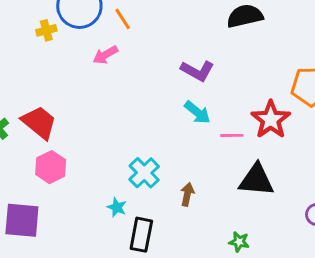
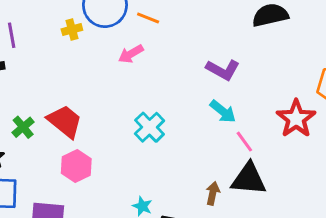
orange line: (123, 19) -> (148, 18), turned -35
pink line: (232, 135) -> (244, 142), moved, turned 55
cyan cross: (144, 173) -> (150, 127), moved
black triangle: (256, 180) -> (249, 179), moved

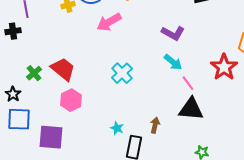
pink arrow: (131, 54) -> (109, 22), size x1.4
brown arrow: (213, 193) -> (155, 125), moved

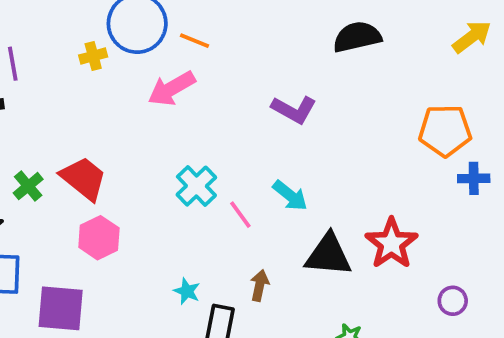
cyan arrow: (173, 62) -> (290, 196), moved
red star: (224, 67) -> (391, 243), moved
pink line: (188, 83) -> (240, 215), moved

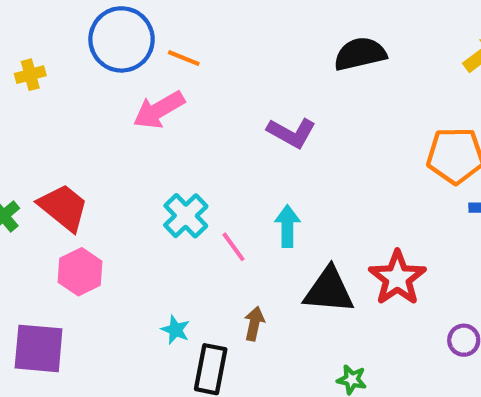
yellow cross: (93, 56) -> (30, 75), moved
cyan arrow: (290, 196) -> (287, 226), turned -129

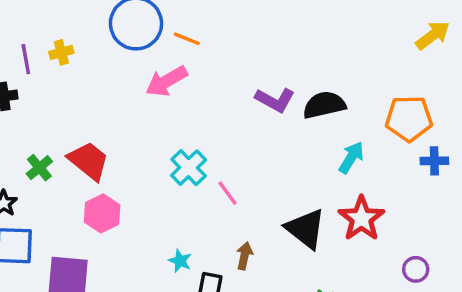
black semicircle: (360, 54) -> (324, 105), moved
cyan arrow: (287, 226) -> (351, 157), moved, turned 32
black triangle: (329, 290) -> (306, 229), turned 33

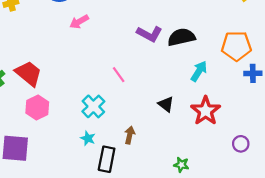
pink arrow: (166, 81) -> (79, 22), size x0.7
cyan cross: (189, 168) -> (93, 106), moved
pink line: (228, 193) -> (119, 75), moved
black triangle: (306, 229) -> (166, 104), moved, size x0.6

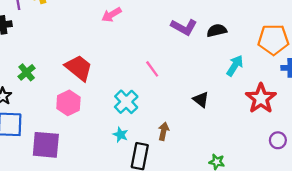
black semicircle: (181, 37) -> (217, 30), size x0.7
red trapezoid: (28, 73) -> (79, 68), moved
red star: (206, 111) -> (261, 98), moved

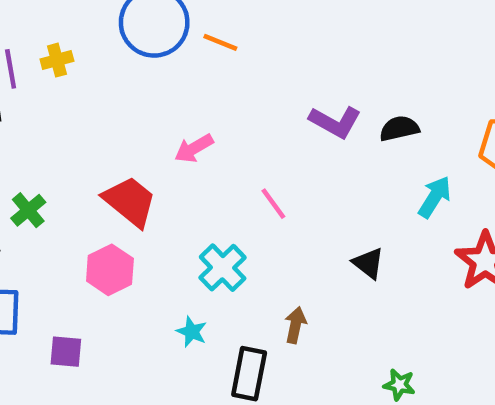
pink arrow: (111, 15) -> (194, 148), moved
cyan star: (121, 135) -> (192, 332), moved
purple square: (46, 145) -> (66, 352), size x0.6

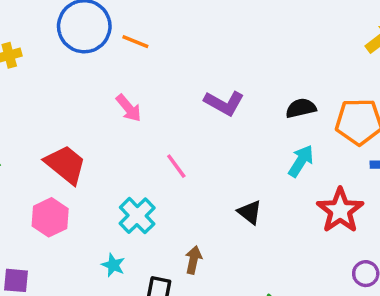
black semicircle: (399, 129) -> (301, 108), moved
pink arrow: (194, 148) -> (129, 108), moved, turned -100

